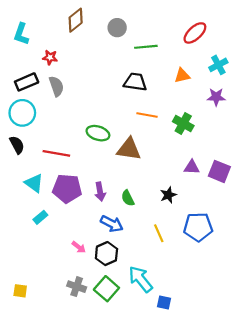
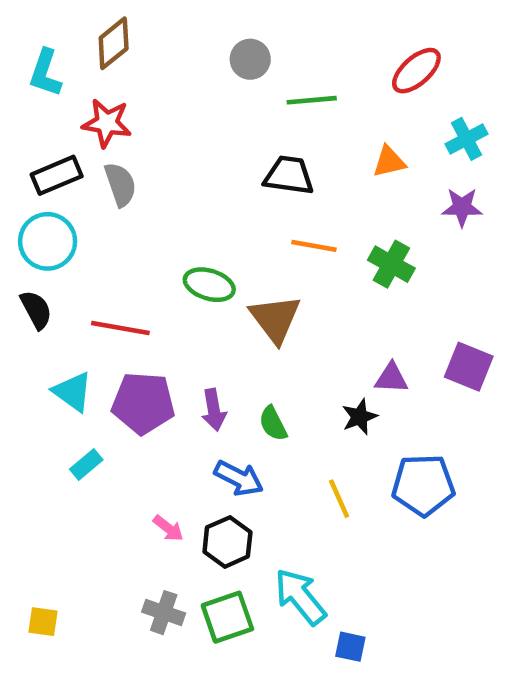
brown diamond: (76, 20) -> (114, 43), moved
red star: (50, 57) -> (107, 123), size x1.5
brown triangle: (129, 149) -> (275, 319), turned 45
purple triangle: (192, 167) -> (391, 378), moved
green square: (106, 289) -> (227, 617), turned 30

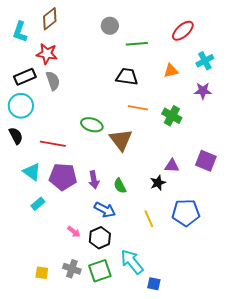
yellow square: (43, 622) -> (42, 273), moved

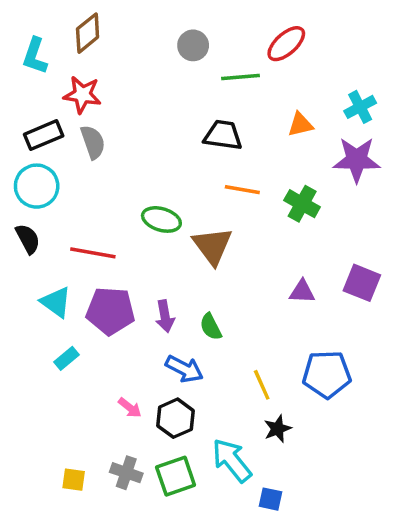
red ellipse: (183, 31) -> (286, 44), moved
purple star: (203, 91) -> (357, 160), size x1.5
black star: (158, 183) -> (277, 429), moved

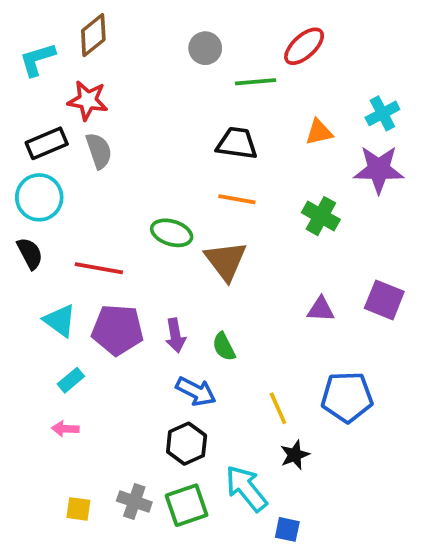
cyan L-shape: (35, 56) -> (37, 59), turned 54
orange line: (242, 190) -> (237, 199), moved
pink arrow: (130, 408) -> (65, 429), moved, turned 145

